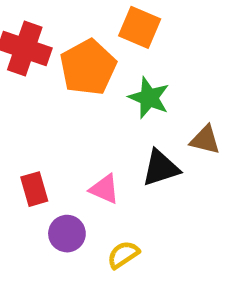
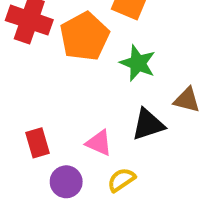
yellow semicircle: (123, 255) -> (121, 180), moved

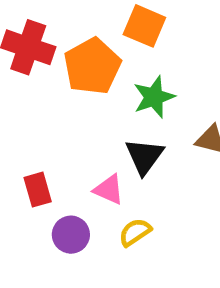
green star: (138, 63) -> (154, 97), turned 30
black triangle: (148, 124) -> (144, 156), moved, turned -36

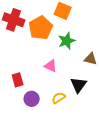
black triangle: (144, 156) -> (79, 85), moved
pink triangle: (109, 190) -> (51, 66), moved

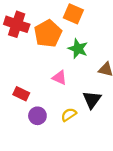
green star: (67, 41) -> (78, 49), turned -30
red rectangle: (18, 80) -> (21, 94), turned -48

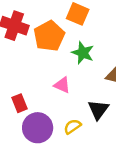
red rectangle: (21, 94) -> (19, 103), turned 42
purple circle: (37, 116) -> (38, 128), size x1.5

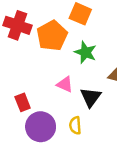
black triangle: (98, 110) -> (91, 97), moved
yellow semicircle: (72, 126) -> (75, 125), turned -60

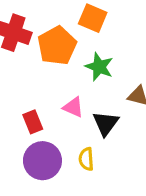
red rectangle: (23, 102) -> (33, 122), moved

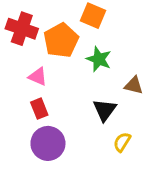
pink triangle: (73, 107) -> (38, 77), moved
yellow semicircle: (86, 159) -> (122, 142), moved, turned 36

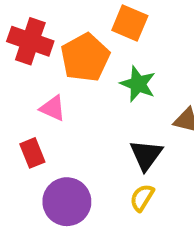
red rectangle: (39, 109) -> (32, 153), moved
yellow semicircle: (122, 142) -> (142, 198), moved

